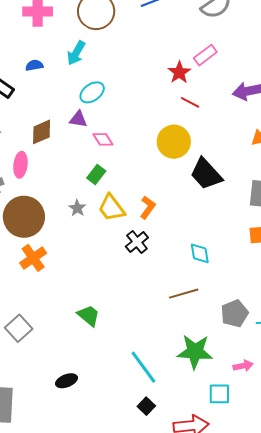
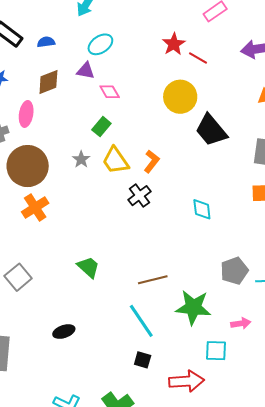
blue semicircle: (34, 65) -> (46, 42), moved
red star: (179, 72) -> (174, 44), moved
brown line: (184, 294) -> (153, 280), moved
black square: (146, 406) -> (143, 360), turned -30

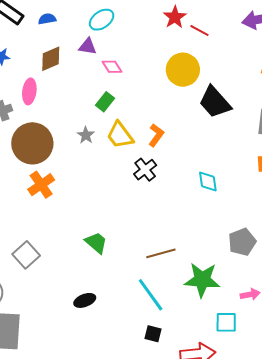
black ellipse: (64, 332) -> (85, 300), moved

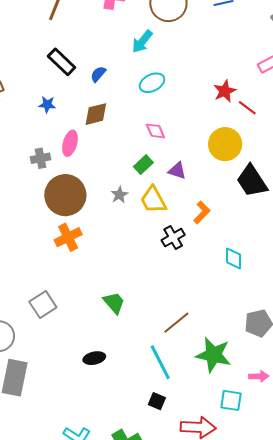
blue semicircle: (47, 19) -> (98, 74), turned -48
purple triangle: (88, 46) -> (177, 171), moved
orange L-shape: (156, 135) -> (202, 212), moved
brown line: (161, 253) -> (176, 323), turned -32

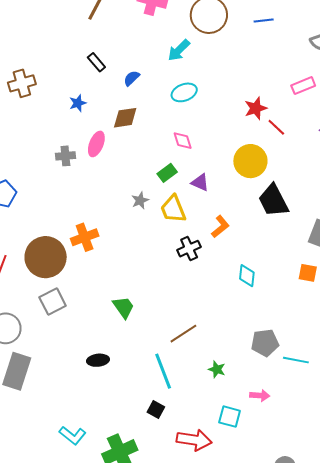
black rectangle: (62, 62) -> (96, 62), size x0.7
blue star: (47, 104) -> (78, 103), turned -30
brown circle: (65, 195) -> (46, 257), moved
green star: (213, 355) -> (217, 369), size x0.5

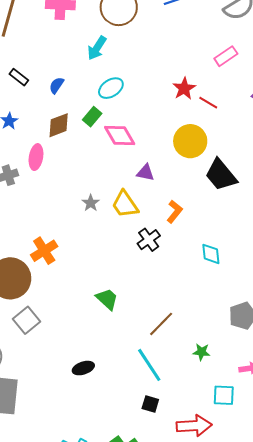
pink diamond: (183, 141) -> (120, 136), size x1.5
green rectangle: (167, 173) -> (92, 117), moved
green trapezoid: (123, 307) -> (107, 299), moved

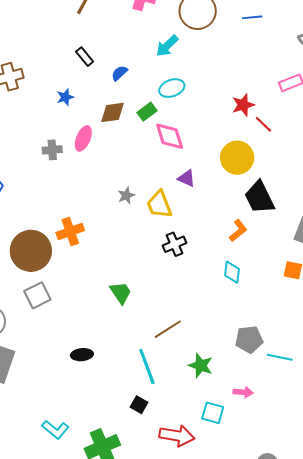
orange L-shape: (175, 212) -> (238, 231), moved
green star: (201, 352) -> (201, 365), size x1.4

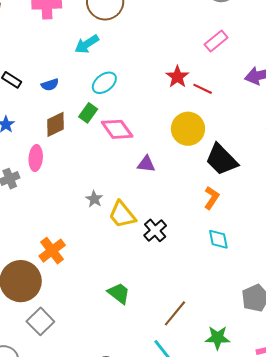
cyan arrow: (167, 46) -> (87, 44), turned 30
blue semicircle: (119, 73) -> (50, 85), turned -138
yellow trapezoid: (159, 204) -> (122, 215), moved

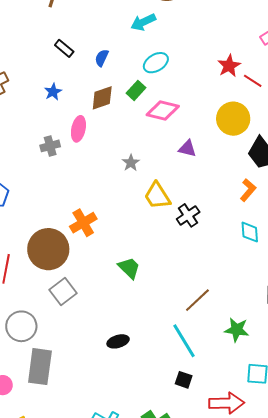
blue semicircle: (50, 85) -> (102, 58), turned 126
pink diamond: (117, 129) -> (163, 110), turned -48
gray star: (94, 199) -> (131, 163), moved
green trapezoid: (119, 293) -> (129, 268), moved

